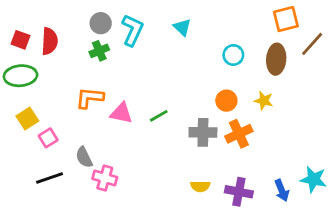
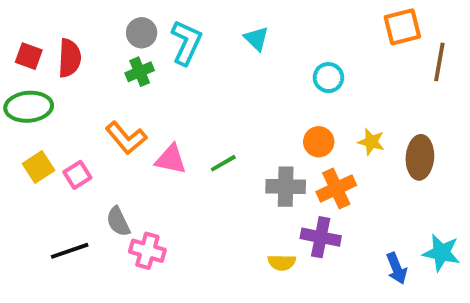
brown line: (312, 44) -> (439, 62), turned -32
brown ellipse: (276, 59) -> (420, 157), moved
orange L-shape: (90, 98) -> (126, 138), turned -136
pink square: (48, 138) -> (77, 175), moved
purple cross: (239, 192) -> (321, 237), moved

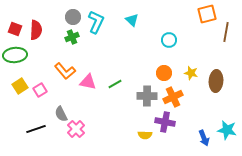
pink cross: (147, 251) -> (76, 129), turned 30

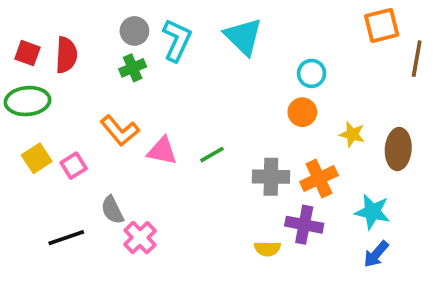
cyan triangle: (132, 20) -> (243, 37), size x1.6
orange circle: (164, 73) -> (302, 112), moved
cyan star: (227, 130) -> (372, 212), moved
blue arrow: (204, 138) -> (376, 254), turned 63

